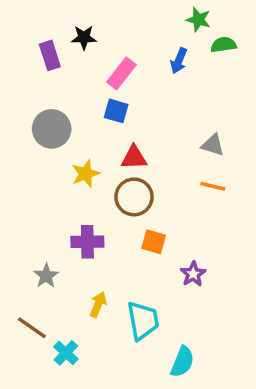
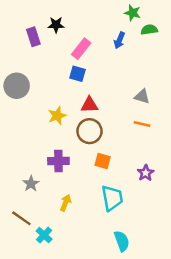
gray circle: (52, 129) -> (17, 86), moved
purple star: (193, 274) -> (146, 173), moved
cyan trapezoid: (143, 321) -> (112, 198), moved
cyan semicircle: (182, 362) -> (122, 241), turned -42

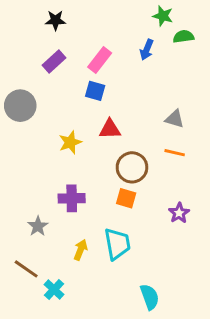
black star: (56, 25) -> (55, 20), moved
purple rectangle: (33, 37) -> (54, 61), moved, turned 66
brown circle: (89, 131) -> (132, 167), moved
cyan trapezoid: (112, 198) -> (117, 244), moved

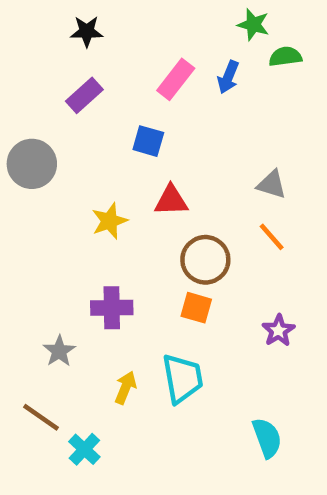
pink rectangle: (100, 60) -> (176, 79), moved
orange line: (175, 153) -> (272, 237), turned 36
cyan semicircle: (150, 297) -> (267, 438), moved

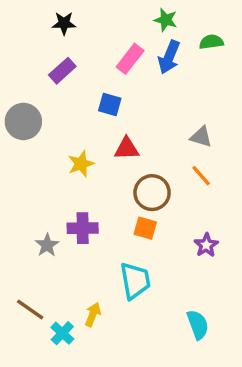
green star: (253, 25) -> (166, 20), moved
blue arrow: (228, 77) -> (169, 57), size x1.4
gray star: (59, 351) -> (47, 245), moved
yellow arrow: (125, 388) -> (93, 314), moved

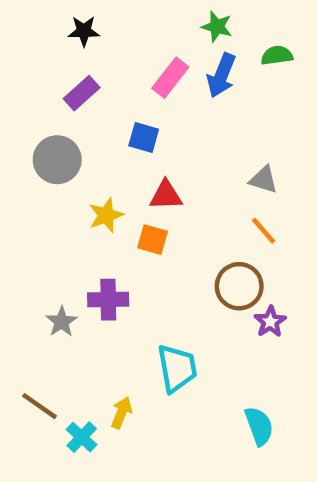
gray circle: (23, 121) -> (57, 160), moved
brown circle: (152, 193) -> (239, 286), moved
orange square: (145, 228) -> (153, 240), moved

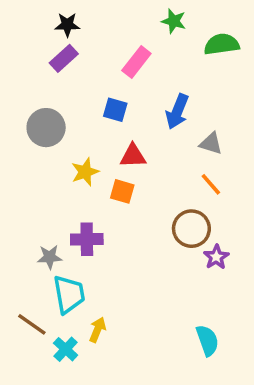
green semicircle: (277, 55) -> (222, 44), size x1.4
blue arrow: (221, 75) -> (177, 112), moved
purple rectangle: (82, 93) -> (64, 58), moved
gray star: (62, 322) -> (50, 257), turned 30
cyan trapezoid: (177, 368) -> (69, 294), moved

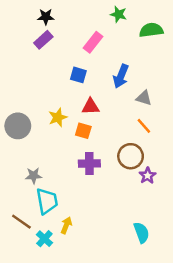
gray circle: (46, 128) -> (18, 126), moved
purple cross: (87, 239) -> (89, 163), moved

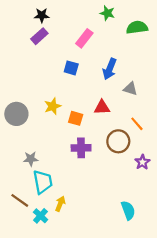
red triangle: (91, 106) -> (102, 107), moved
orange line: (144, 126) -> (137, 124), moved
purple star: (148, 176) -> (142, 162), moved

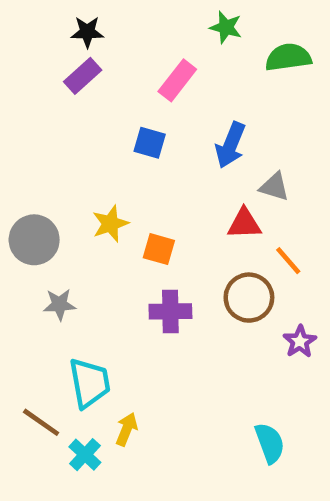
red triangle: (102, 107) -> (244, 224), moved
gray star: (31, 159) -> (60, 304), moved

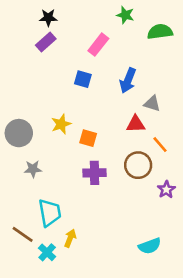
cyan semicircle: (270, 443) -> (150, 246), turned 90

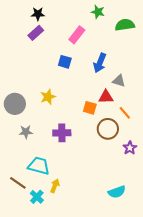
orange square: (88, 138) -> (90, 108), moved
purple cross: (95, 173) -> (62, 133), moved
cyan trapezoid: (50, 213) -> (39, 166), turned -65

